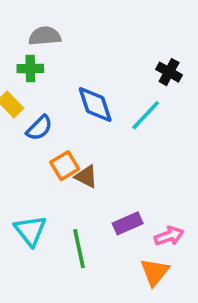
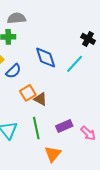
pink arrow: (169, 236) -> (88, 133), turned 63
green line: (79, 249) -> (36, 128), moved
orange triangle: (155, 272) -> (53, 154), moved

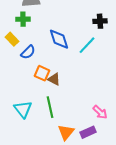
black cross: (88, 39) -> (100, 21), turned -32
orange square: (28, 93) -> (42, 73), turned -35
purple rectangle: (64, 126) -> (88, 132), moved

